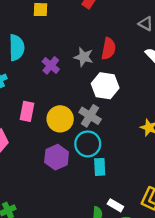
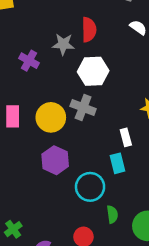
cyan circle: (88, 144) -> (90, 187), moved
cyan rectangle: (100, 167) -> (118, 163), moved
white rectangle: (115, 205) -> (126, 137), moved, turned 56

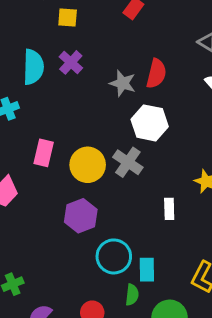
purple cross: (29, 61) -> (71, 62), moved
cyan rectangle: (118, 163) -> (147, 270), moved

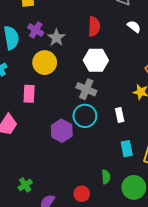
gray star: (123, 83) -> (56, 38), moved, turned 30
yellow circle: (88, 165) -> (45, 63), moved
cyan circle: (114, 256) -> (85, 116), moved
cyan rectangle: (147, 270) -> (127, 149), moved

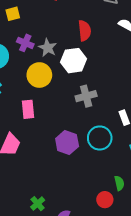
white hexagon: (96, 60) -> (74, 61), moved
gray cross: (86, 89) -> (86, 96), turned -30
cyan circle: (85, 116) -> (100, 138), moved
red circle: (82, 194) -> (105, 200), moved

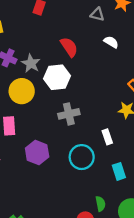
red semicircle: (85, 31) -> (69, 47), turned -30
purple hexagon: (67, 142) -> (37, 153), moved

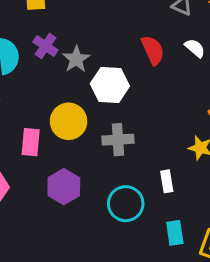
red semicircle: (69, 47) -> (153, 50), moved
yellow circle: (22, 91) -> (69, 121), moved

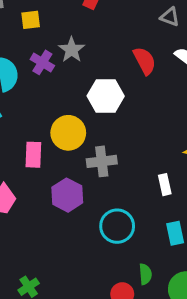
gray star: (76, 59) -> (72, 50), moved
gray cross: (118, 140) -> (102, 161), moved
cyan circle: (126, 204) -> (117, 226), moved

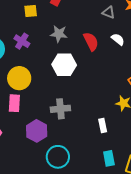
yellow square: (31, 20) -> (31, 11), moved
gray star: (72, 50) -> (59, 34), moved, turned -30
yellow circle: (68, 133) -> (19, 78), moved
cyan circle: (117, 226) -> (58, 157), moved

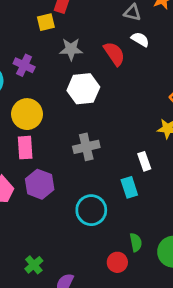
yellow square: (31, 11) -> (46, 22), moved
white semicircle: (118, 39) -> (140, 39), moved
purple hexagon: (37, 131) -> (40, 184), moved
cyan rectangle: (109, 158) -> (129, 187), moved

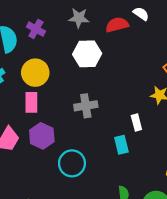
red semicircle: (114, 54) -> (117, 25), turned -75
cyan circle: (91, 210) -> (72, 163), moved

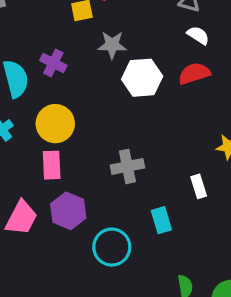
red semicircle: (117, 25) -> (194, 73), moved
white hexagon: (87, 54) -> (142, 78), moved
cyan rectangle: (121, 145) -> (161, 220), moved

